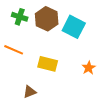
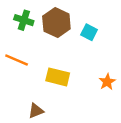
cyan square: (74, 27) -> (89, 32), size x0.6

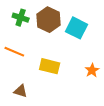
cyan square: (89, 32) -> (76, 28), size x1.5
brown triangle: (36, 111) -> (21, 91), moved, turned 40

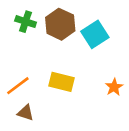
cyan square: (76, 28) -> (95, 34), turned 30
orange line: (14, 52) -> (18, 86), moved, turned -60

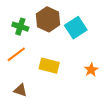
green cross: (26, 22) -> (20, 27), moved
orange line: (18, 86) -> (16, 54), moved

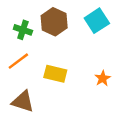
cyan square: (76, 28) -> (97, 21), moved
brown triangle: (20, 90) -> (23, 101), size x1.5

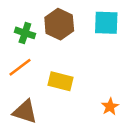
cyan square: (97, 21) -> (106, 23), turned 35
orange star: (103, 78) -> (110, 107), moved

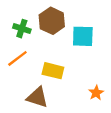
cyan square: (106, 23) -> (83, 36), moved
brown triangle: (25, 112) -> (37, 97), moved

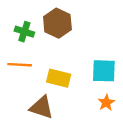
cyan square: (83, 36) -> (104, 71), moved
orange line: (17, 58) -> (20, 65), turned 40

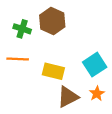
cyan square: (104, 71) -> (95, 65), turned -35
brown triangle: (42, 107) -> (68, 97), moved, turned -45

